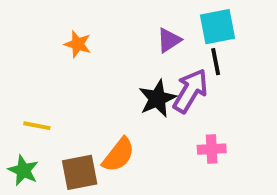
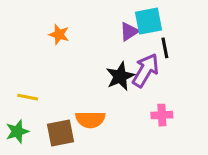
cyan square: (218, 27) -> (148, 21), moved
orange semicircle: (118, 155) -> (90, 120), turned 52
green star: (23, 170) -> (17, 131), turned 30

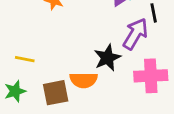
black star: (120, 76) -> (107, 58), moved
pink cross: (162, 115) -> (151, 76), size x1.6

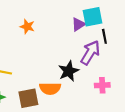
pink cross: (151, 76) -> (102, 85), size x0.6

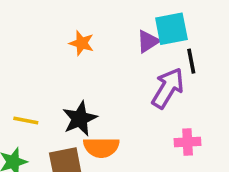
orange star: (27, 27) -> (82, 43), moved
black star: (69, 71) -> (80, 119), moved

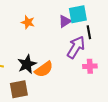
pink cross: (188, 142) -> (90, 66), moved
orange semicircle: (101, 147) -> (44, 69), moved, turned -36

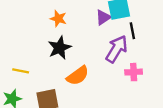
black star: (27, 64) -> (59, 48), moved

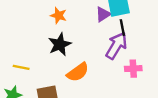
black line: (132, 31) -> (122, 28), moved

